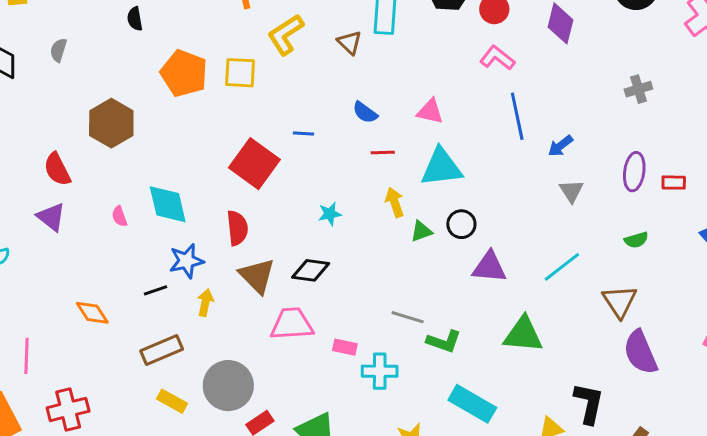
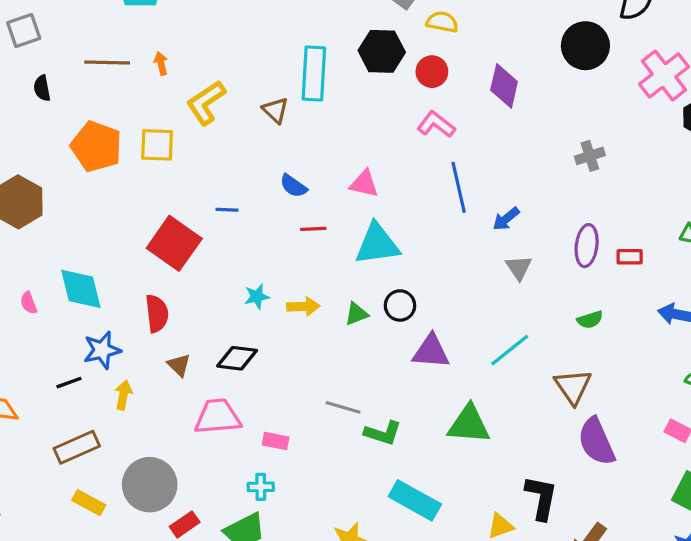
yellow arrow: (395, 202) -> (303, 306), moved, turned 108
brown triangle: (257, 276) -> (179, 365), size x0.6
cyan cross: (380, 371) -> (261, 487), moved, size x0.7

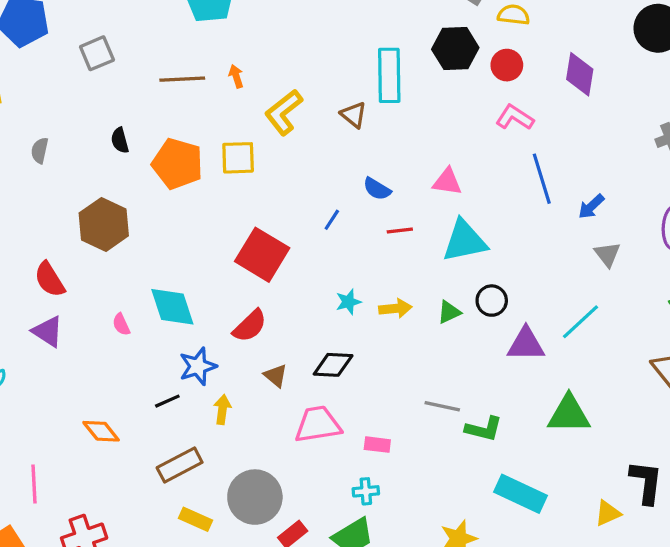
black semicircle: (42, 88) -> (120, 140), moved
blue line: (227, 210) -> (332, 220), moved, turned -55
red semicircle: (157, 313) -> (250, 326), turned 57
cyan line: (510, 350) -> (580, 322), moved

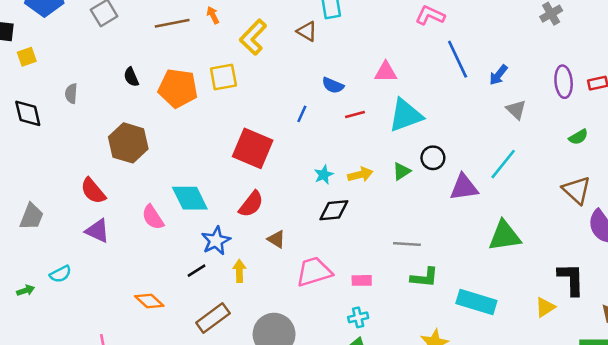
pink semicircle: (121, 324) -> (153, 217), size x1.5
black diamond: (333, 365) -> (334, 210), moved
green L-shape: (484, 429) -> (424, 277), moved

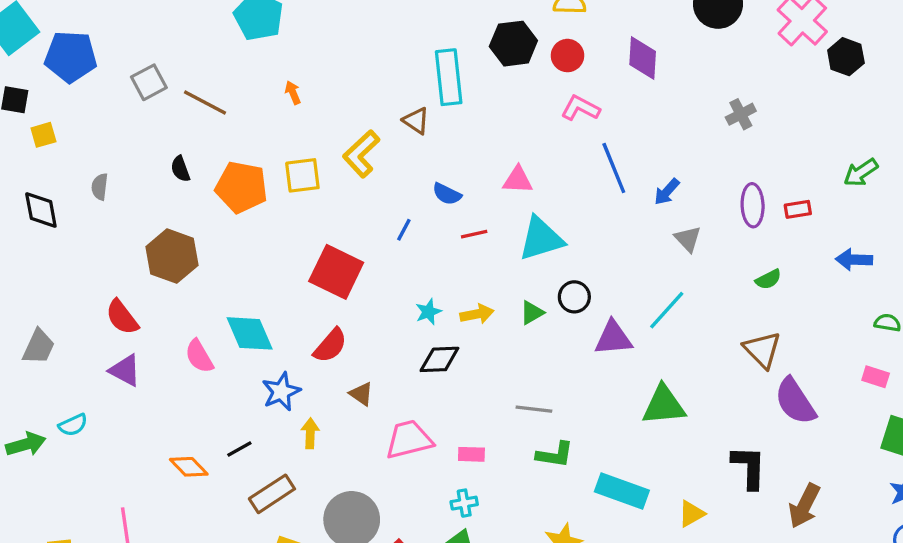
brown line: (172, 23) -> (205, 102), moved, turned 36
yellow L-shape: (253, 37) -> (361, 154), moved
black line: (196, 271) -> (239, 449), moved
green arrow: (26, 290) -> (26, 444), size x1.6
yellow triangle: (545, 307) -> (691, 514), moved

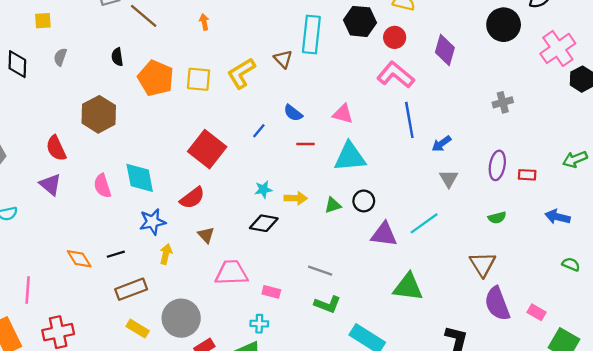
pink L-shape: (580, 108) -> (396, 75), size x1.4
yellow square: (43, 135) -> (43, 21), moved
pink rectangle: (876, 377) -> (537, 312), moved

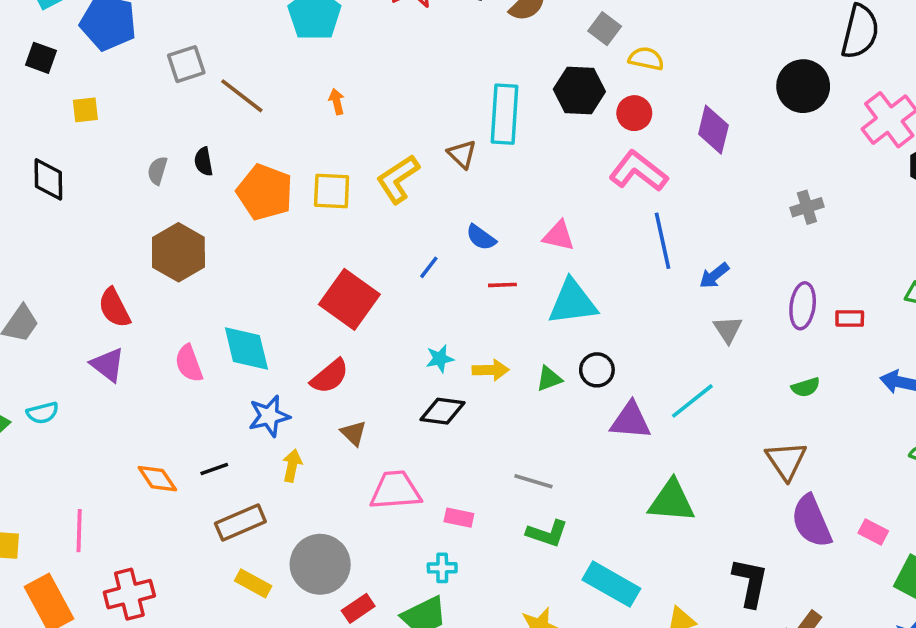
gray semicircle: (60, 57) -> (157, 171), moved

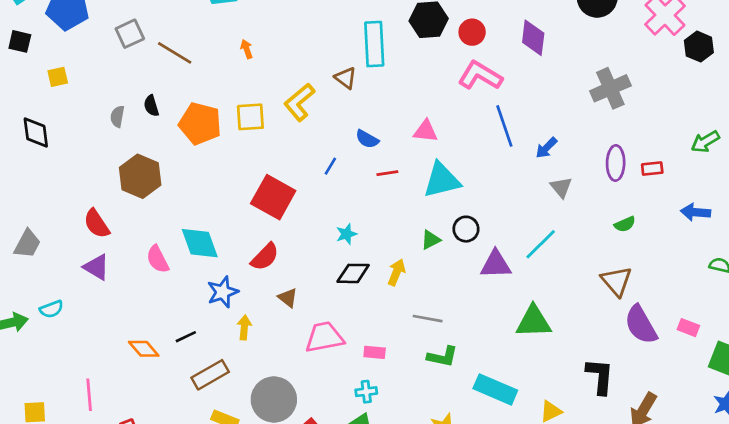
gray cross: (807, 207) -> (610, 88), size x1.6
yellow arrow: (491, 370) -> (397, 272), moved, turned -60

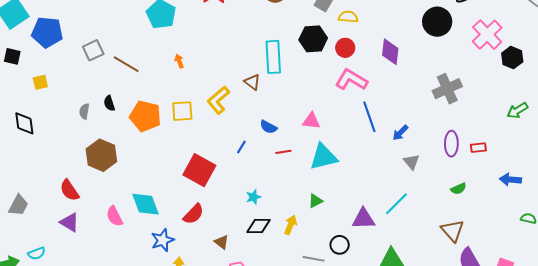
green arrow: (705, 142) -> (517, 111), moved
black circle: (466, 229) -> (340, 245), moved
brown triangle: (288, 298) -> (222, 242), moved

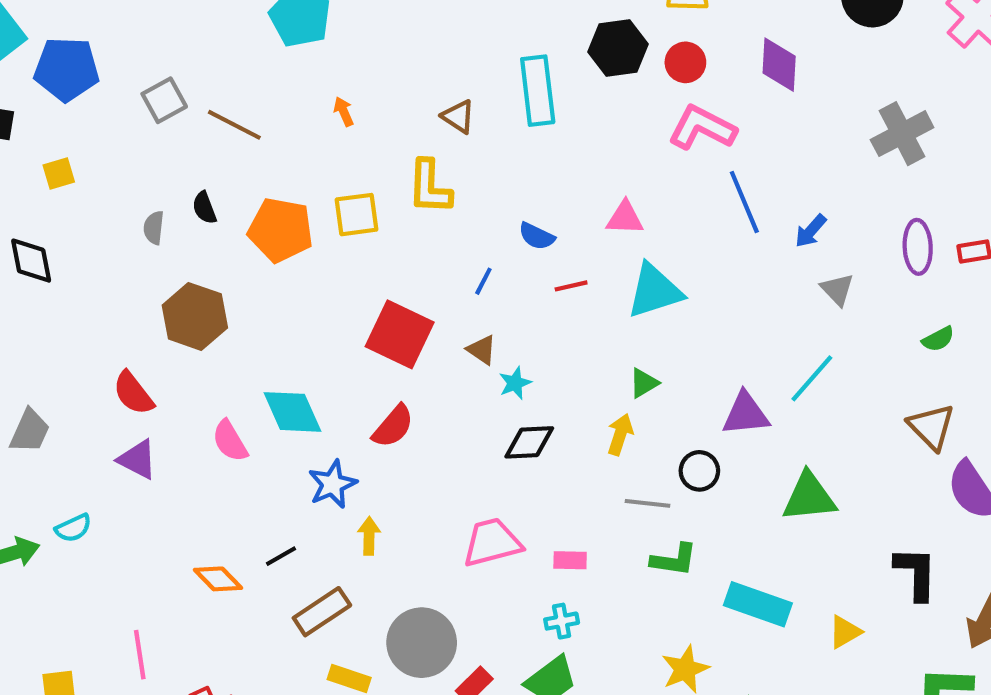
brown triangle: (252, 82) -> (458, 117), moved
yellow L-shape: (218, 100) -> (430, 187), turned -44
yellow arrow: (291, 225) -> (620, 434), moved
brown triangle: (222, 242) -> (482, 350), moved

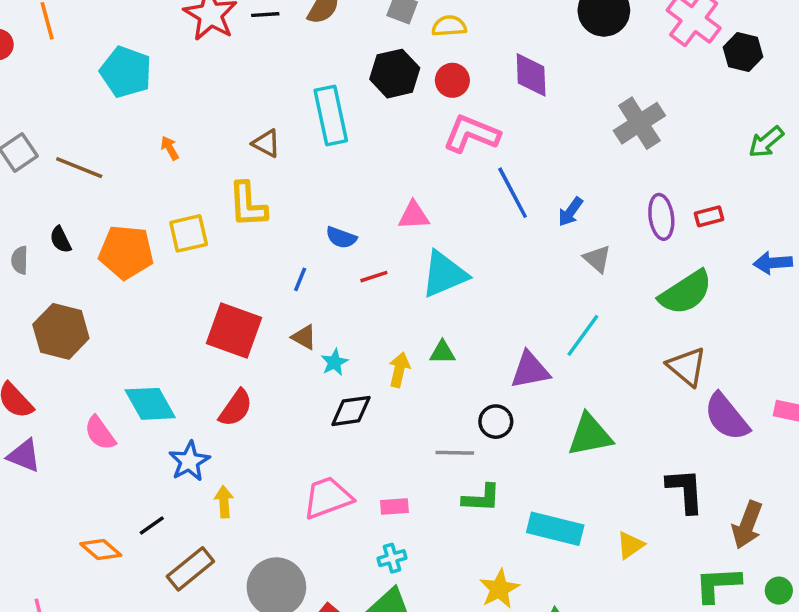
green semicircle: (938, 339) -> (686, 293), size x2.0
green triangle: (644, 383) -> (442, 352), turned 36
yellow arrow: (620, 434) -> (399, 370), moved

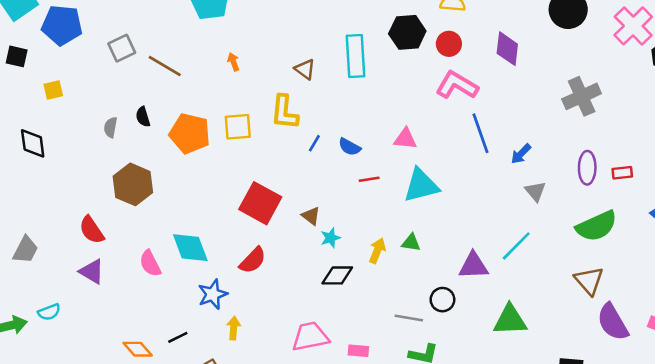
blue line: (300, 279) -> (314, 143), moved

